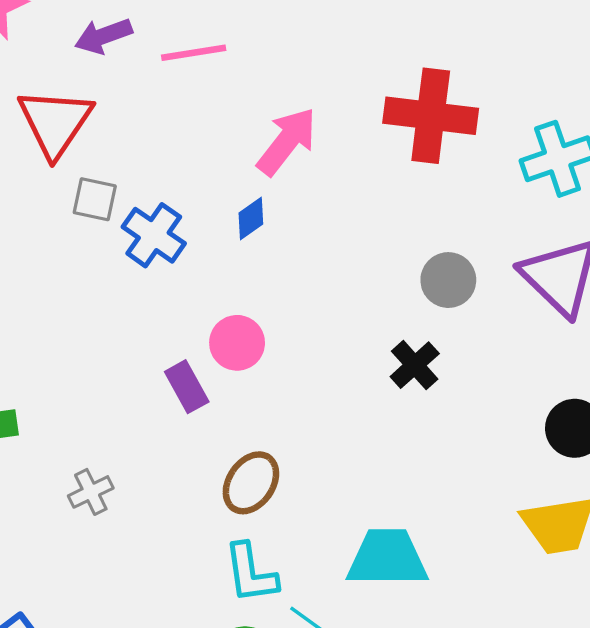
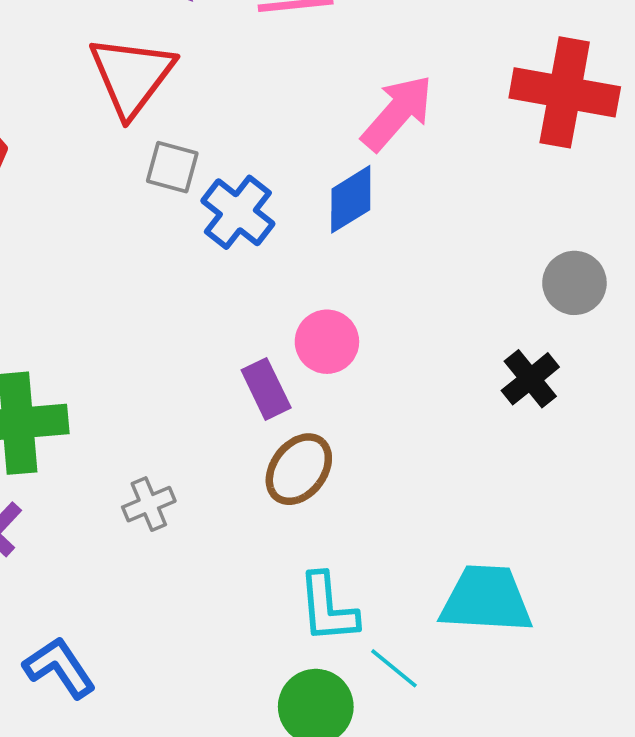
blue diamond: (251, 218) -> (351, 199), size x1.4
brown ellipse: (251, 483) -> (299, 469), moved

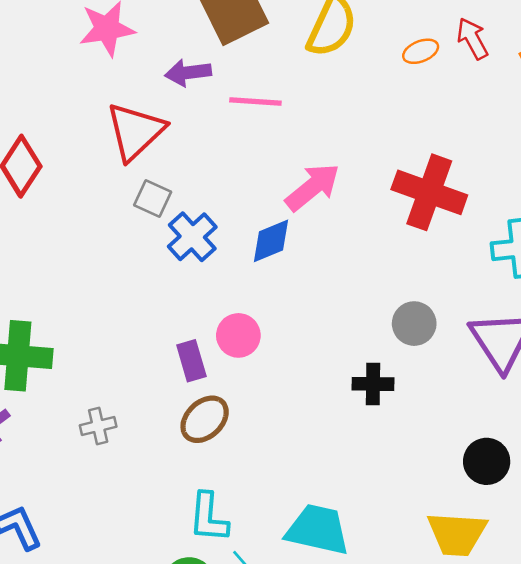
black cross: (530, 379) -> (373, 384), turned 30

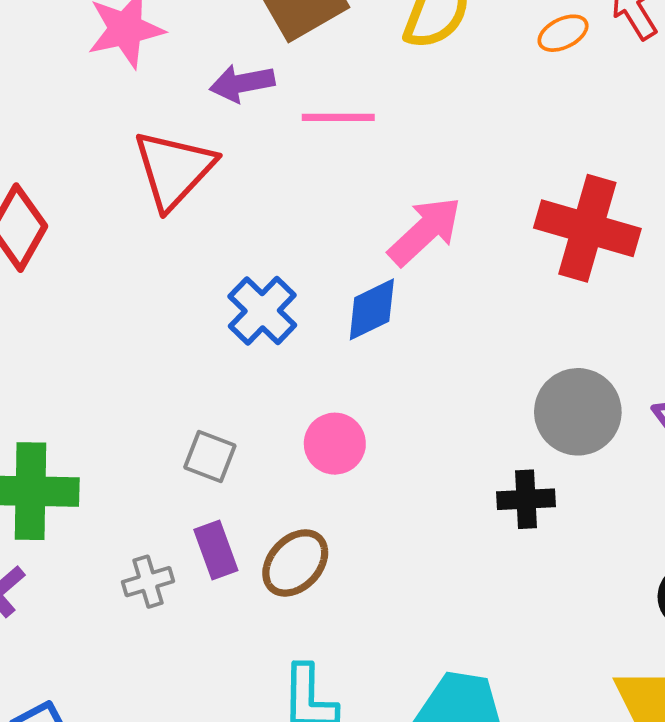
gray square: (153, 198) -> (210, 457), moved
gray circle: (414, 324) -> (578, 412), size x1.4
purple rectangle: (191, 361) -> (216, 550), moved

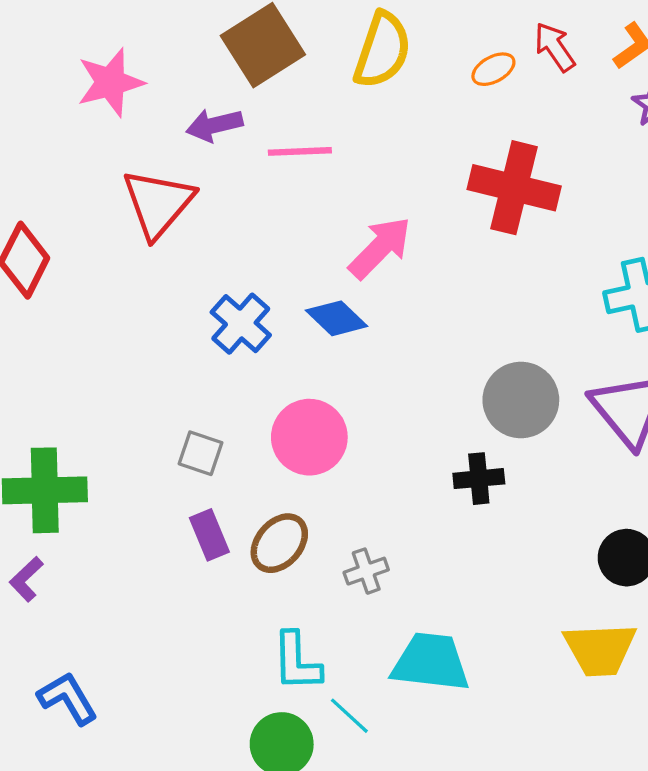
red cross: (587, 228) -> (514, 188), moved
blue diamond: (372, 309) -> (337, 318), turned 72
pink circle: (335, 444) -> (309, 437), size x1.4
gray cross: (148, 582) -> (366, 571), moved

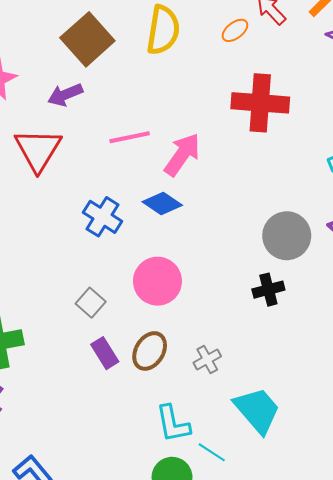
pink line: (300, 151) -> (130, 137), moved
gray square: (200, 453) -> (91, 303), turned 32
cyan trapezoid: (431, 662) -> (257, 410), turned 52

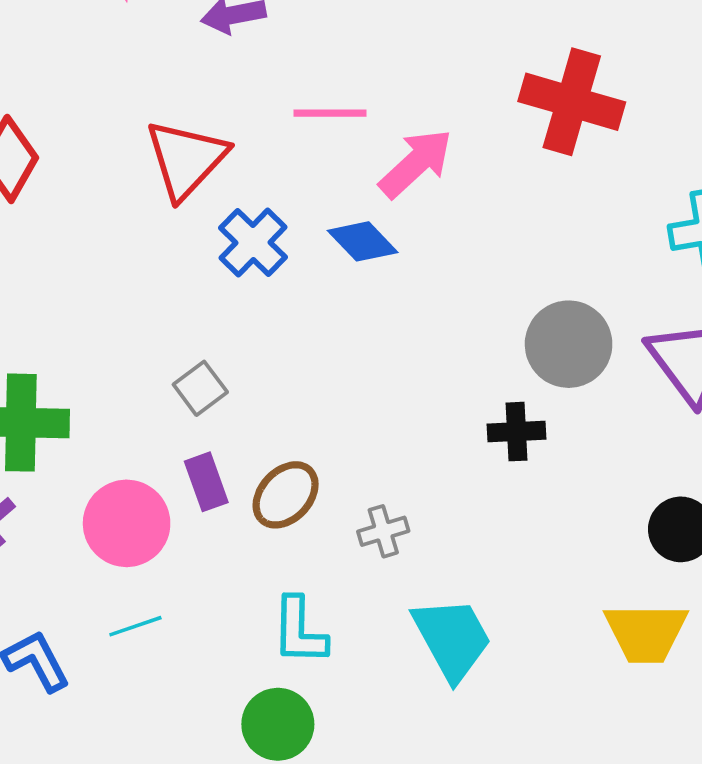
red triangle: (38, 150) -> (186, 159), moved
pink circle: (157, 281) -> (127, 523), moved
cyan line: (212, 452) -> (135, 626), moved, turned -64

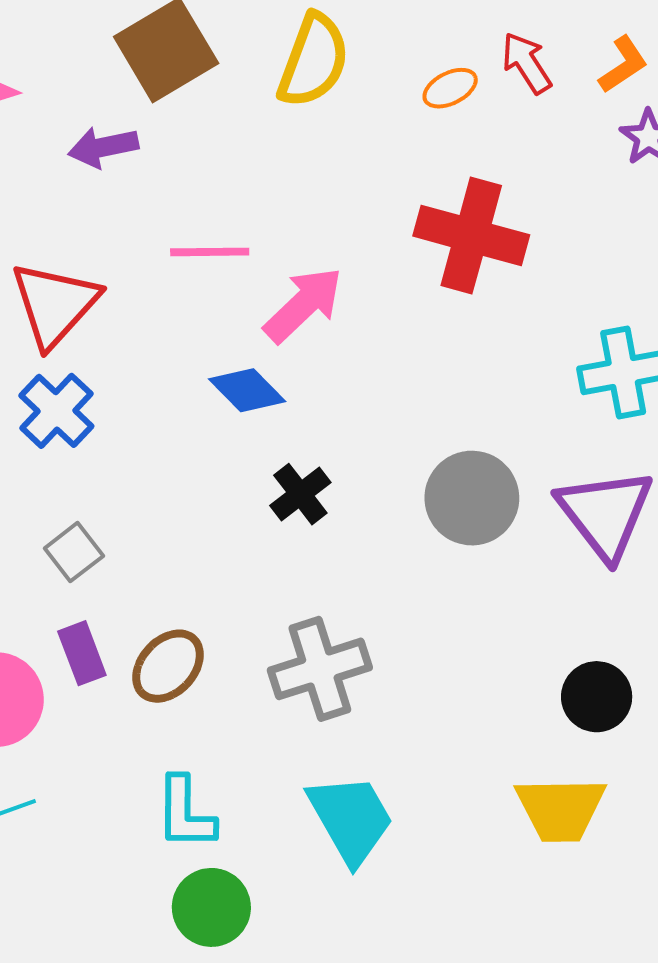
blue cross: (253, 243) -> (56, 411), moved
black cross: (516, 432) -> (300, 494), moved, turned -34
gray cross: (383, 531) -> (320, 669), moved, size x1.8
green circle: (278, 724) -> (211, 907), moved

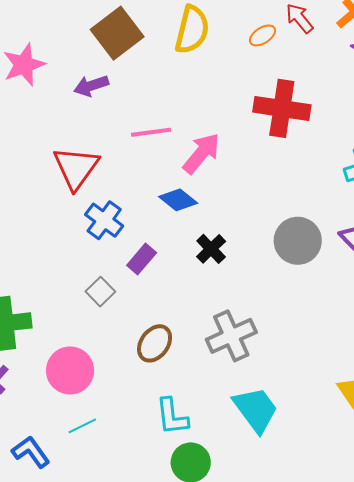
blue cross: (56, 411) -> (104, 220), moved
purple rectangle: (82, 653) -> (142, 259), moved, turned 68

